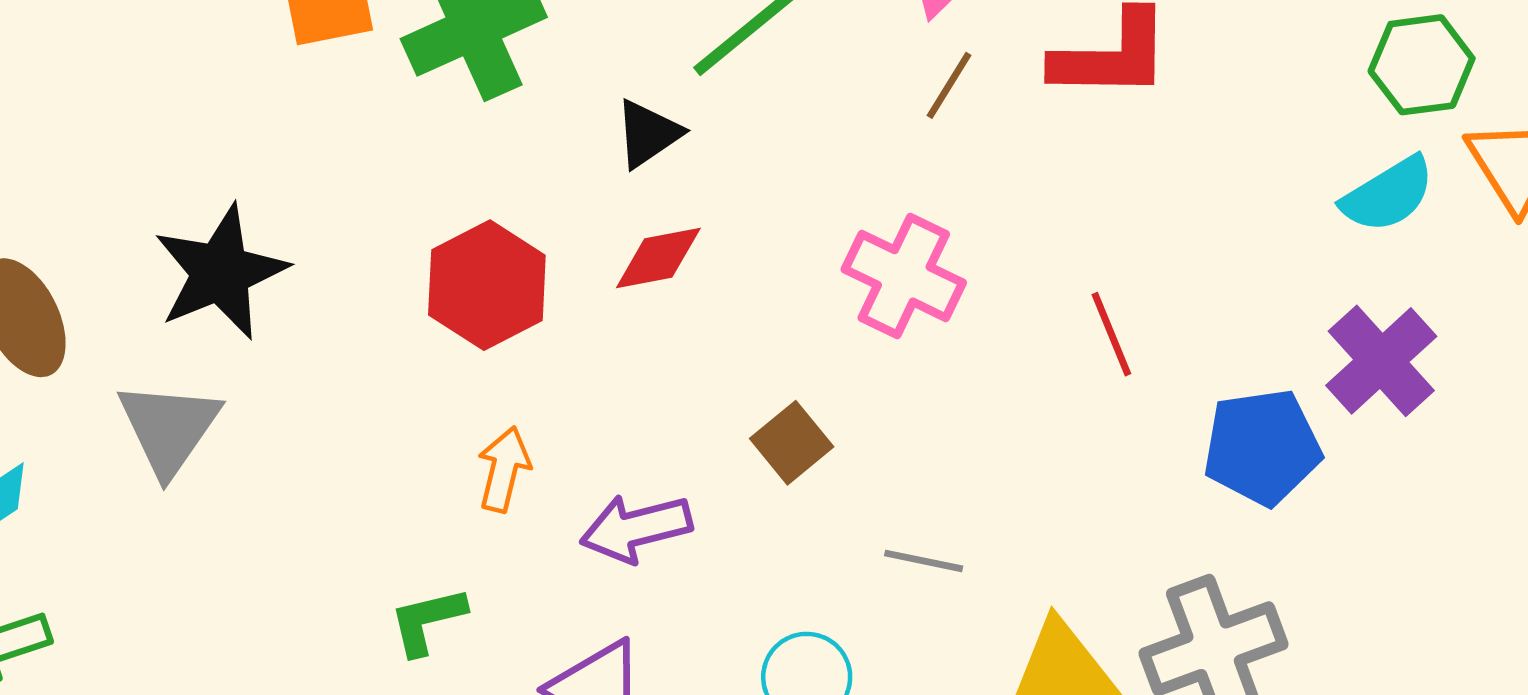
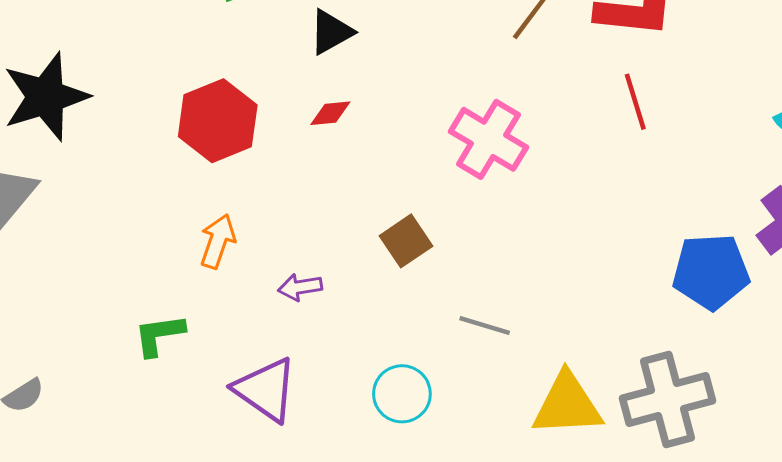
red diamond: (658, 258) -> (330, 113), size x0.7
red line: (1111, 334) -> (635, 102), moved
purple arrow: (636, 528) -> (300, 287), size x0.6

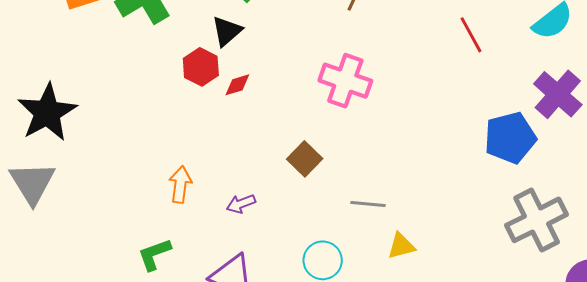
red line: (635, 102) -> (471, 35), moved
red hexagon: (218, 121) -> (201, 67), moved, size x0.7
gray cross: (668, 400) -> (537, 220), moved
yellow triangle: (567, 405) -> (401, 246), moved, size x0.6

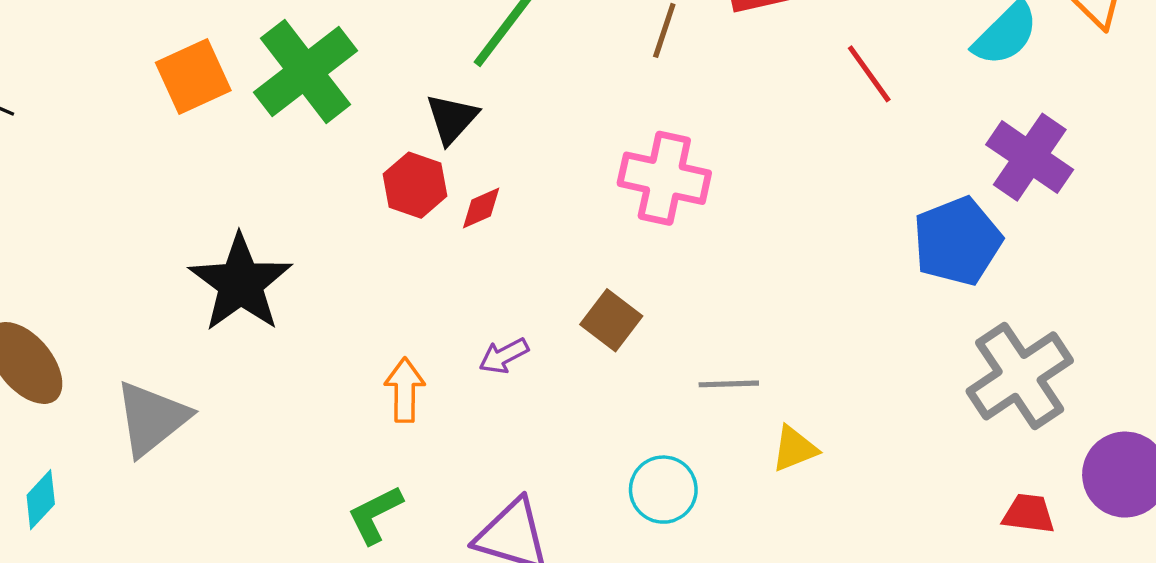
black star: (47, 112) -> (241, 283), moved
gray triangle: (32, 183) -> (152, 418), turned 30
purple arrow: (241, 204) -> (504, 356), moved

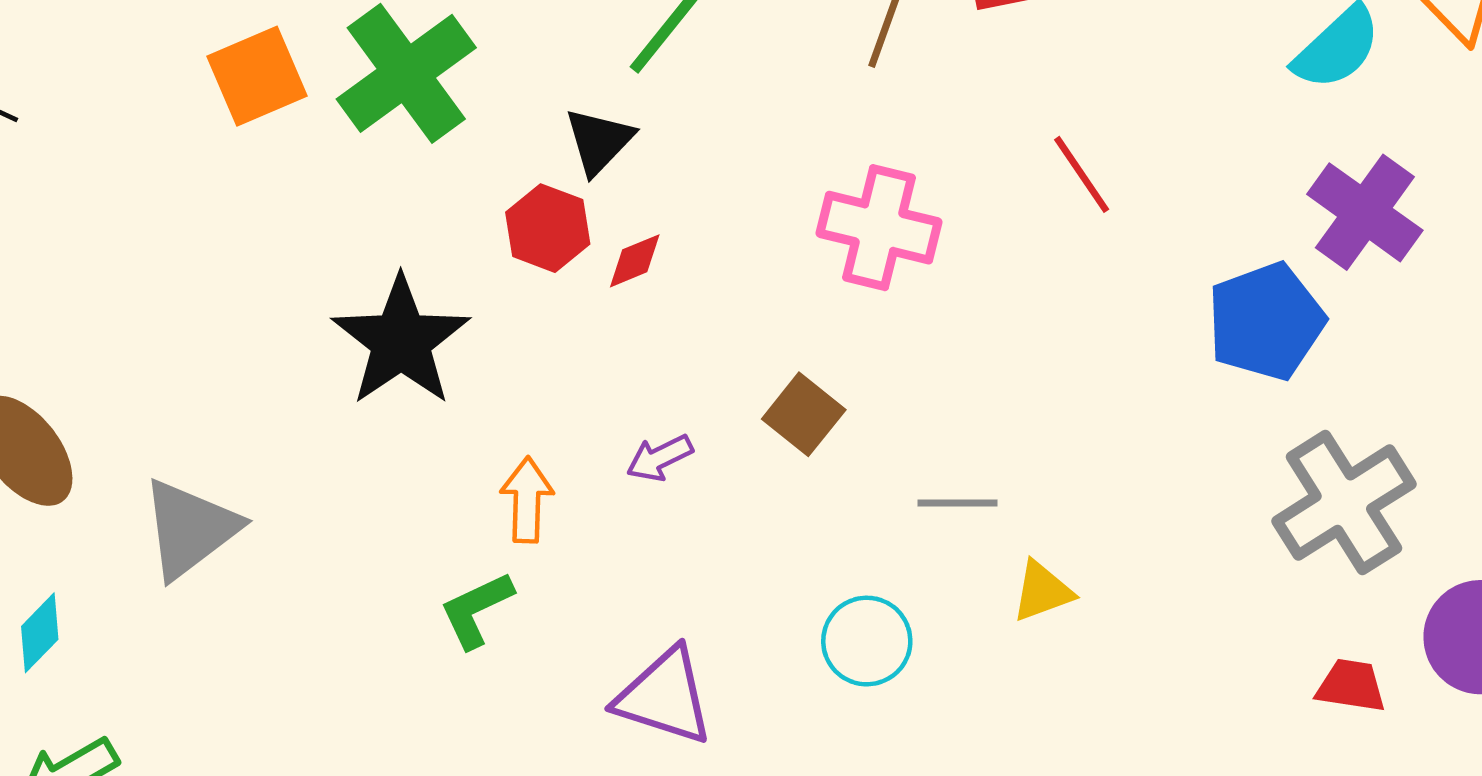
red line: (869, 74) -> (1082, 174), moved
black star: (241, 283) -> (401, 341), moved
green L-shape: (375, 515) -> (476, 610), moved

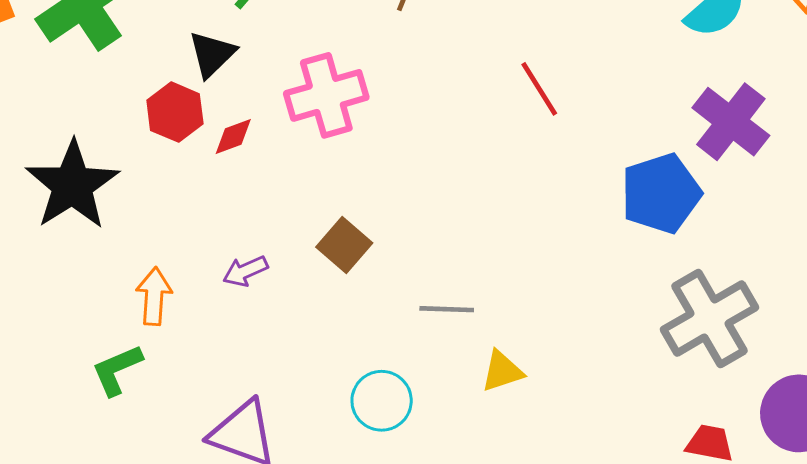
pink cross: (879, 228) -> (326, 95), moved, turned -32

